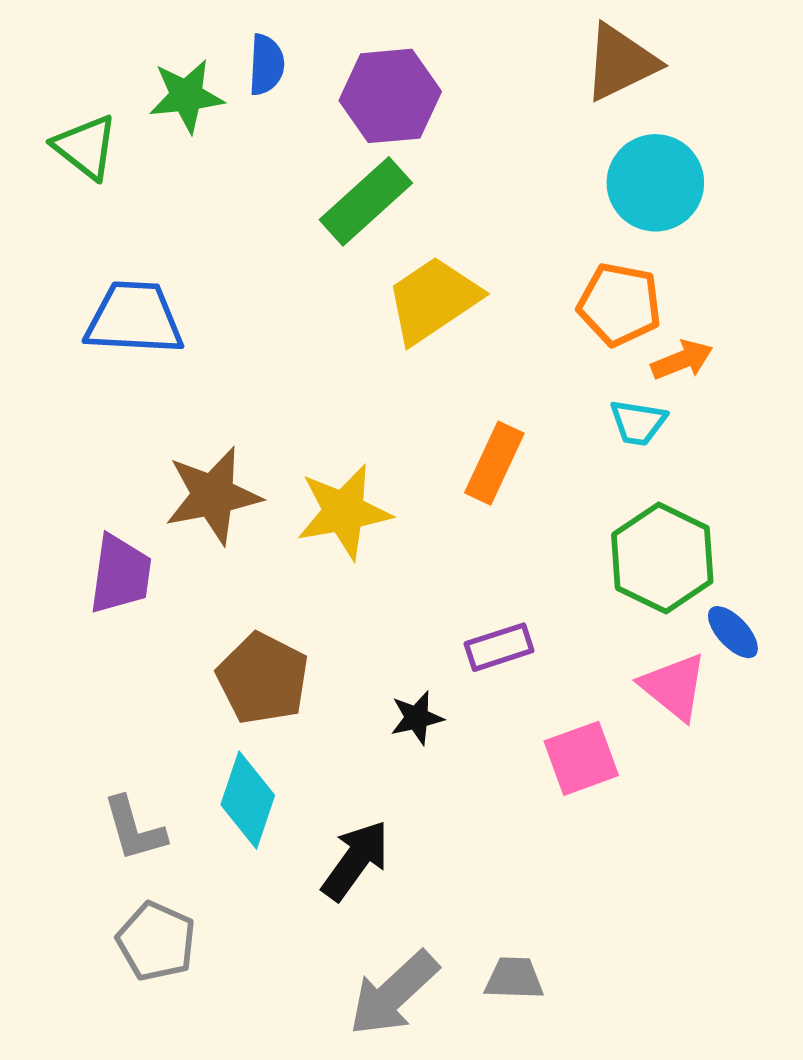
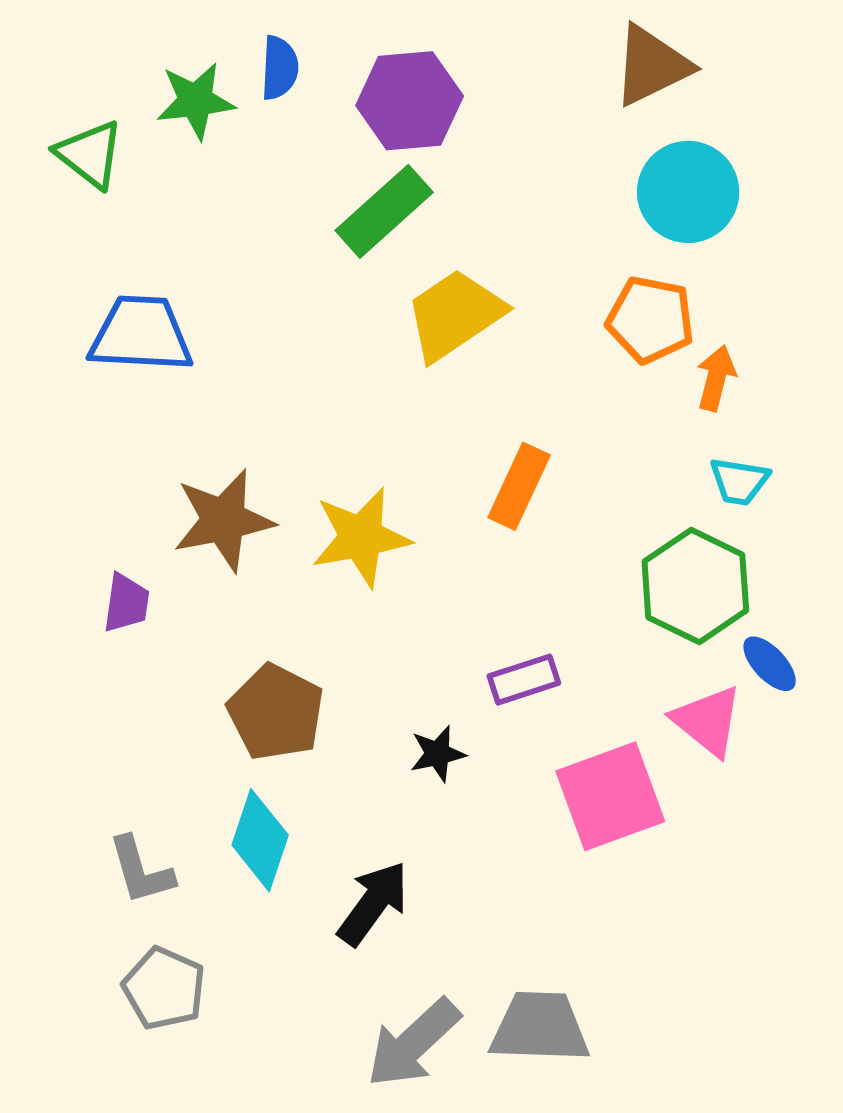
orange arrow: (682, 360) -> (716, 378), turned -54
cyan trapezoid: (638, 423) -> (739, 481), moved
purple trapezoid: (120, 574) -> (126, 603), size x0.7
pink square: (581, 758) -> (610, 796), size x1.4
gray trapezoid: (514, 978) -> (540, 1027), size x1.6

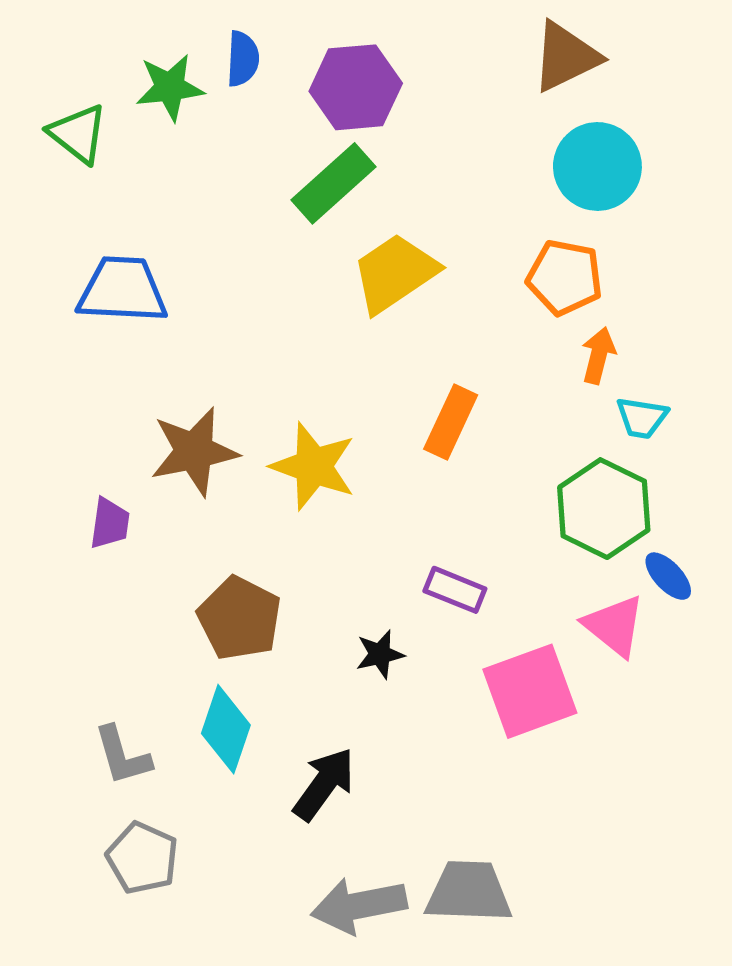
orange arrow: (716, 378) -> (598, 355), moved
yellow star: (361, 537) -> (313, 466), turned 30
purple rectangle: (524, 680) -> (455, 590), turned 40
gray arrow: (413, 1043) -> (359, 905), turned 32

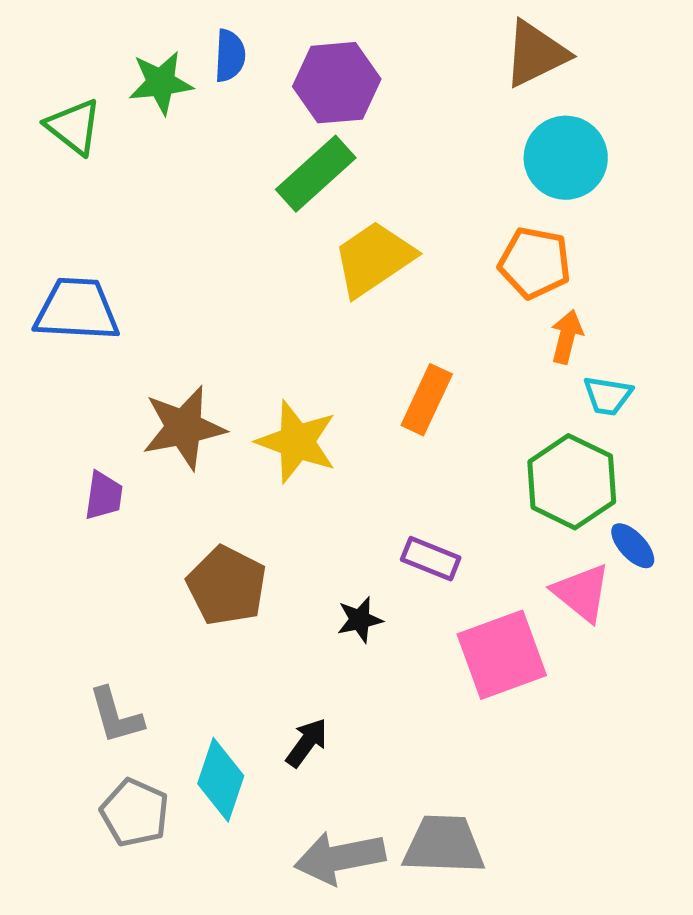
blue trapezoid: (122, 290) -> (77, 310), moved
cyan diamond: (226, 729) -> (221, 780), moved
black arrow: (324, 784) -> (307, 743), size x0.7

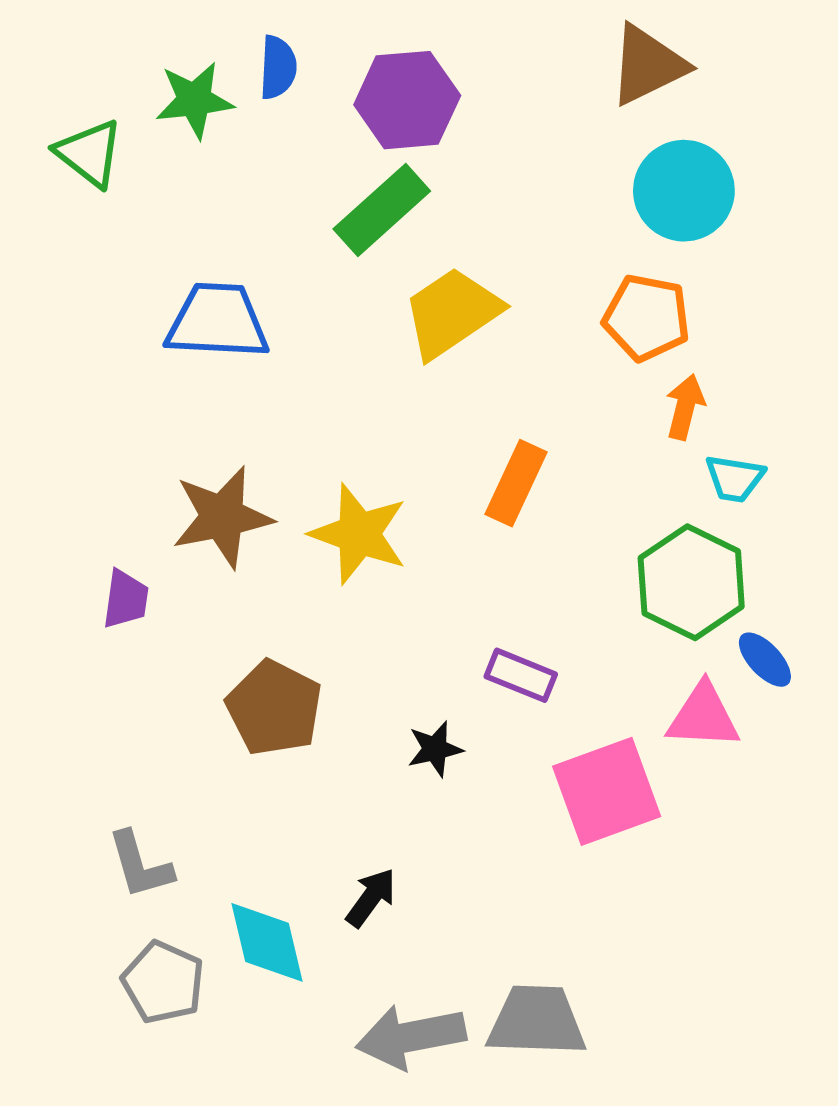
blue trapezoid: (77, 310) -> (217, 321), moved
pink triangle: (582, 593) -> (703, 716), turned -36
cyan diamond: (221, 780) -> (267, 942), turned -32

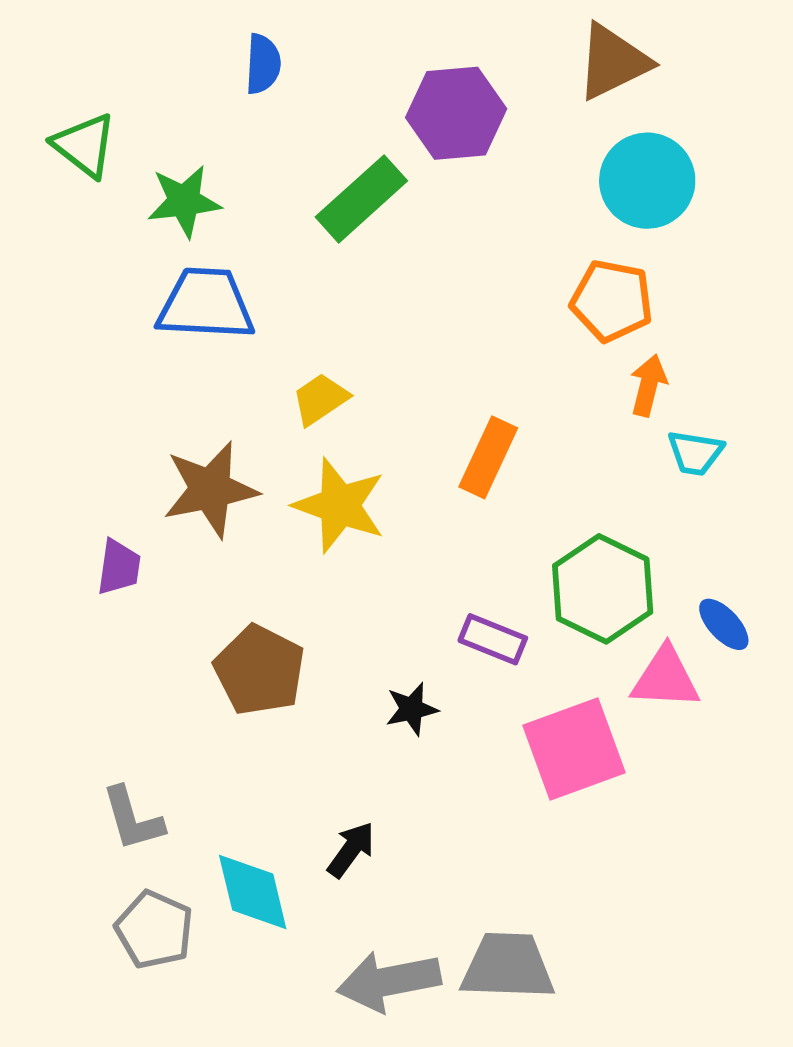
green star: (194, 100) -> (184, 201), moved
purple hexagon: (407, 100) -> (456, 113), moved
yellow trapezoid: (452, 313) -> (320, 399), moved, size x0.6
green hexagon: (691, 582) -> (603, 589), moved

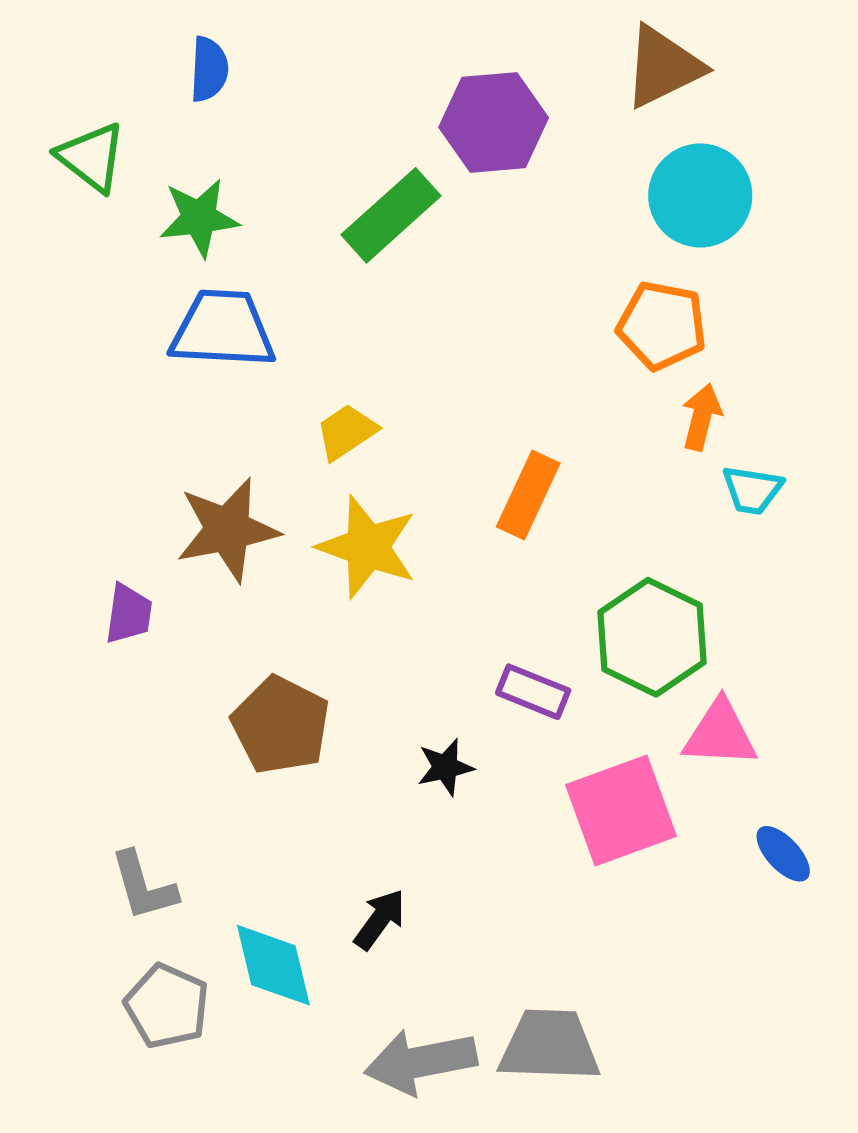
blue semicircle: (263, 64) -> (209, 69), moved
blue ellipse: (724, 624) -> (783, 854), moved

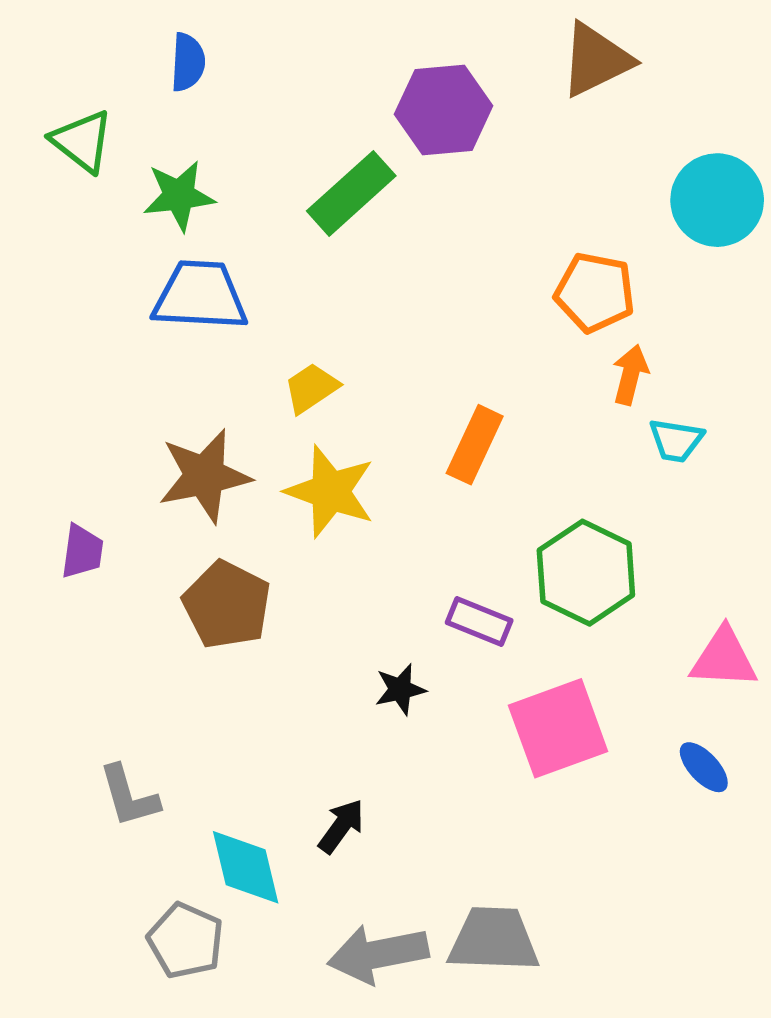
cyan circle: (700, 196) -> (717, 200), moved
purple trapezoid: (129, 614) -> (82, 551), moved
brown pentagon: (281, 725) -> (227, 605), moved
pink triangle: (720, 734) -> (724, 658), moved
gray pentagon: (167, 1006) -> (186, 941), moved

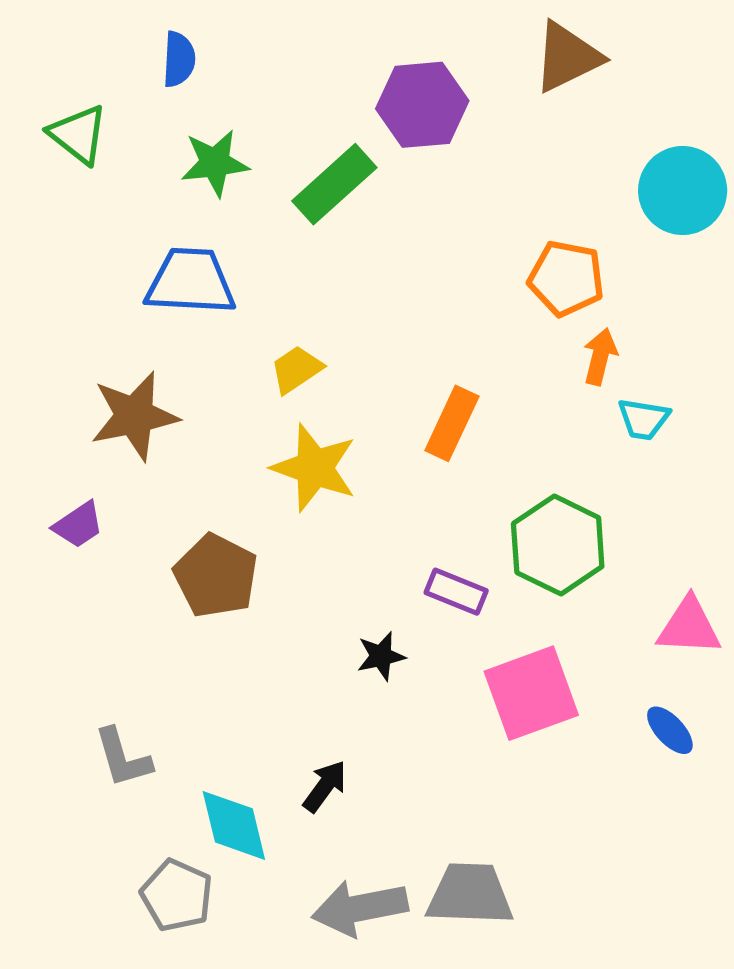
green star: (179, 196) -> (215, 163), moved
brown star: (204, 476) -> (134, 416), moved
purple trapezoid: (82, 551) -> (78, 525), turned 48

